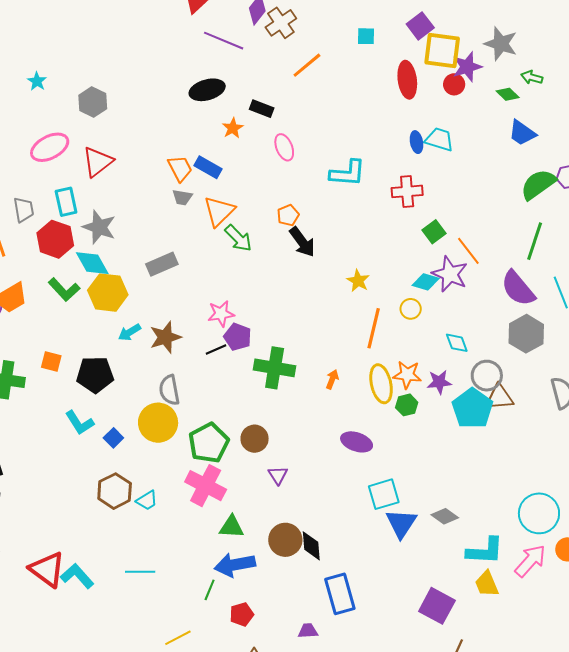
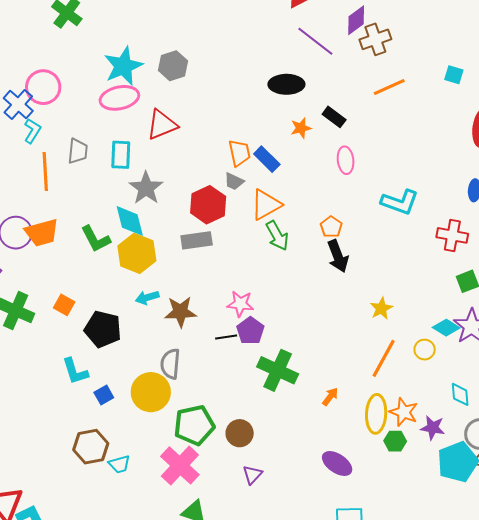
cyan star: (37, 81) -> (123, 66), moved, size x2.0
orange pentagon: (288, 215) -> (331, 227), turned -30
red hexagon: (55, 239) -> (208, 205), moved

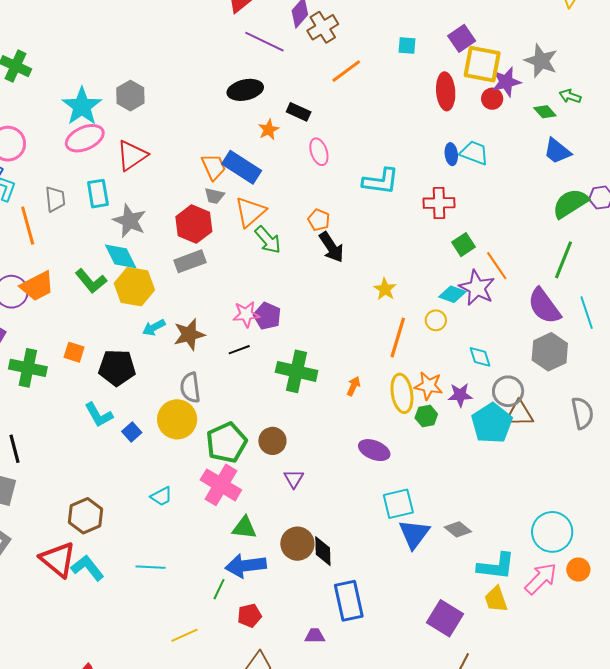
blue rectangle: (267, 159) -> (242, 167), size x1.4
purple pentagon: (250, 331) -> (267, 316), moved
brown hexagon: (91, 447) -> (85, 516), moved

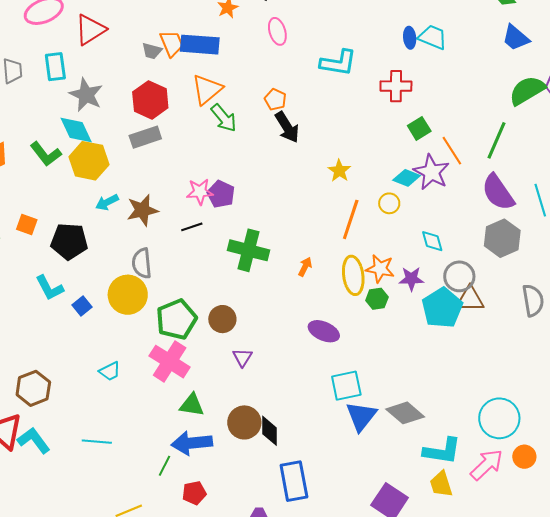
blue rectangle: (242, 167) -> (200, 45), turned -30
gray trapezoid: (214, 196) -> (152, 51), moved
green line: (564, 260) -> (497, 140), moved
gray diamond: (458, 529) -> (405, 413), size x1.4

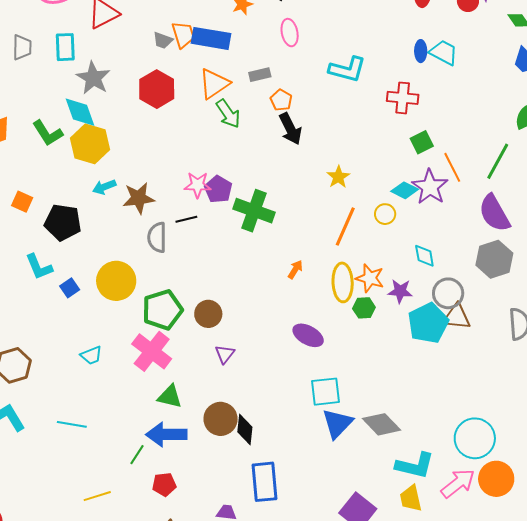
gray rectangle: (145, 137) -> (260, 75), moved, size x0.7
green cross: (249, 250) -> (254, 211), moved
gray semicircle: (142, 263) -> (157, 237), moved
orange circle: (524, 457) -> (496, 479), size x1.5

